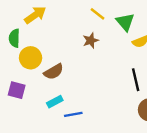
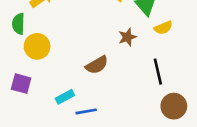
brown star: (91, 40) -> (127, 37), moved
brown semicircle: (54, 72) -> (97, 65), moved

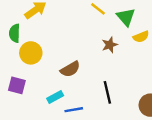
brown semicircle: (97, 65) -> (70, 69), moved
black line: (158, 72) -> (107, 92), moved

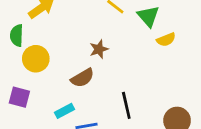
brown star: (110, 45) -> (99, 49), moved

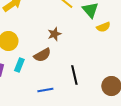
cyan rectangle: (65, 111) -> (19, 65), moved, turned -40

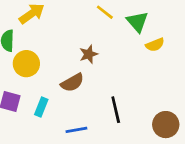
cyan rectangle: (19, 65) -> (41, 107), moved

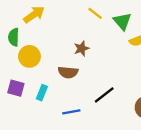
brown semicircle: (72, 83) -> (68, 72), turned 36
black line: (116, 110) -> (104, 95), turned 65

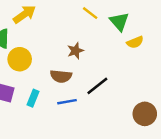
black line: (104, 95) -> (97, 86), moved
blue line: (71, 112) -> (67, 102), moved

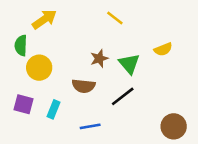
green triangle: (119, 22) -> (129, 64), moved
blue line: (67, 102) -> (90, 126), moved

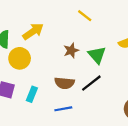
yellow arrow: (44, 19) -> (33, 31), moved
brown semicircle: (84, 86) -> (64, 83), moved

